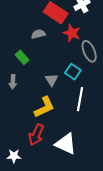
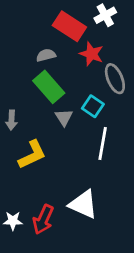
green rectangle: (22, 57) -> (49, 87), moved, size x1.6
yellow L-shape: (44, 107) -> (32, 155), moved
red arrow: (36, 135) -> (43, 219), moved

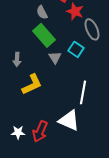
gray semicircle: (46, 55) -> (42, 12), turned -104
white line: (103, 144) -> (83, 92), moved

